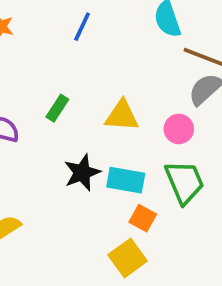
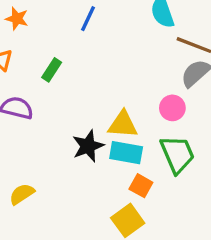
green rectangle: (57, 108) -> (52, 70), moved
yellow triangle: (122, 116) -> (123, 124), moved

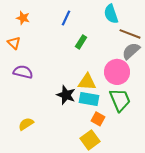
green rectangle: (52, 70) -> (81, 42), moved
pink circle: (172, 108) -> (117, 72), size x1.6
black star: (88, 146) -> (66, 95), turned -30

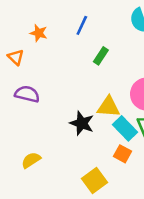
orange star: (23, 18) -> (39, 33), moved
cyan rectangle: (89, 99) -> (125, 128), moved, turned 36
yellow square: (90, 140) -> (95, 180), moved

